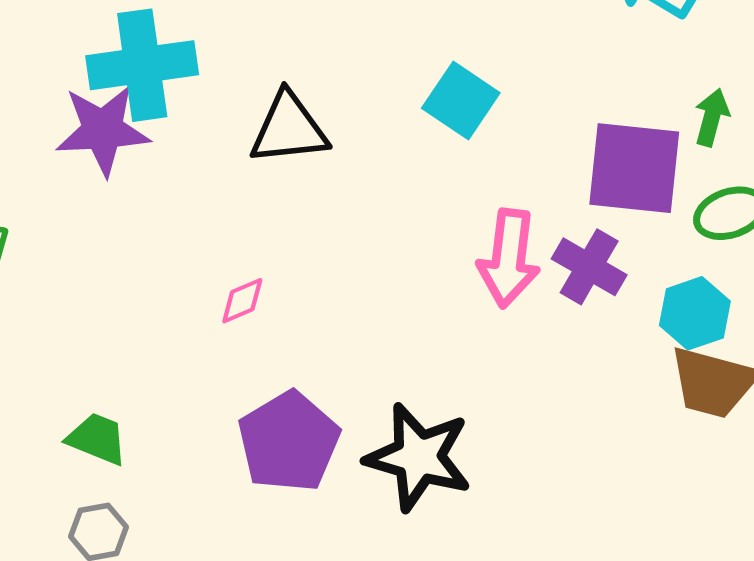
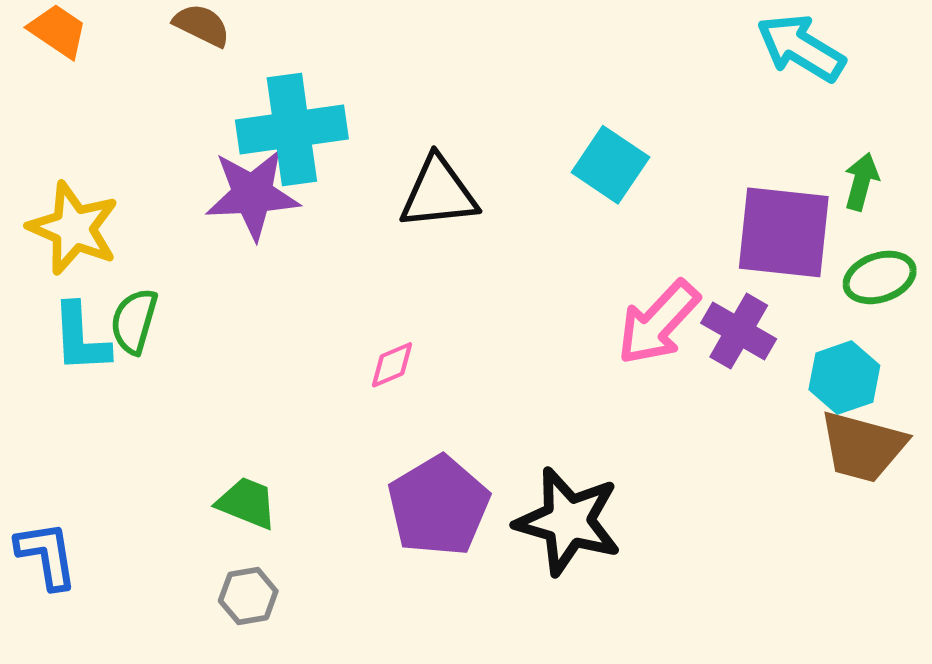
pink arrow: (509, 258) -> (658, 323), turned 36

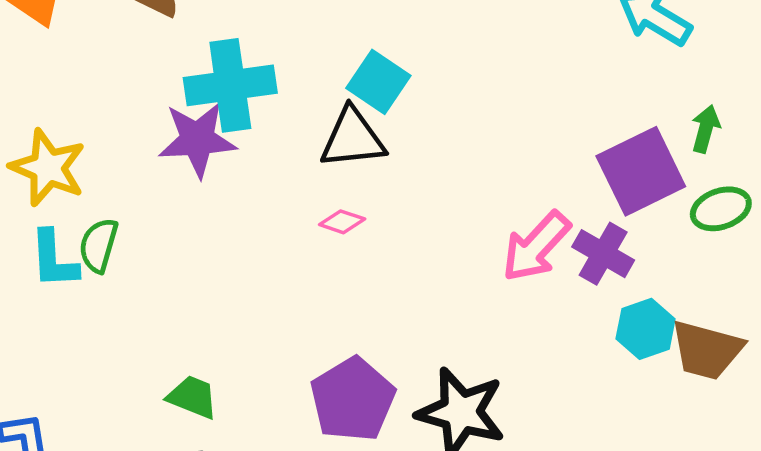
cyan square: (610, 165) -> (378, 82), moved
purple square: (784, 232) -> (641, 171), turned -32
pink diamond: (392, 365) -> (342, 222), moved, turned 42
cyan hexagon: (844, 378) -> (646, 329), moved

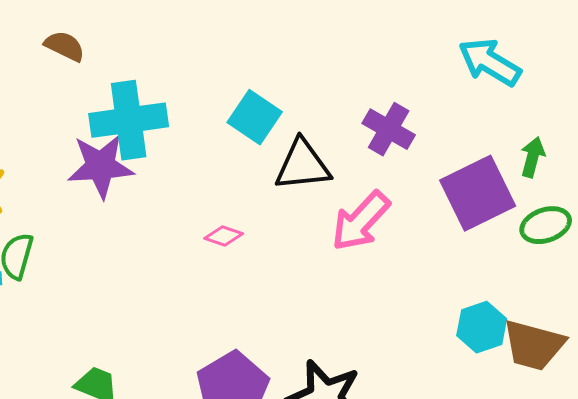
black triangle: (353, 138) -> (303, 165), moved
pink arrow: (536, 246) -> (361, 221), moved
purple cross: (603, 254) -> (389, 129), moved

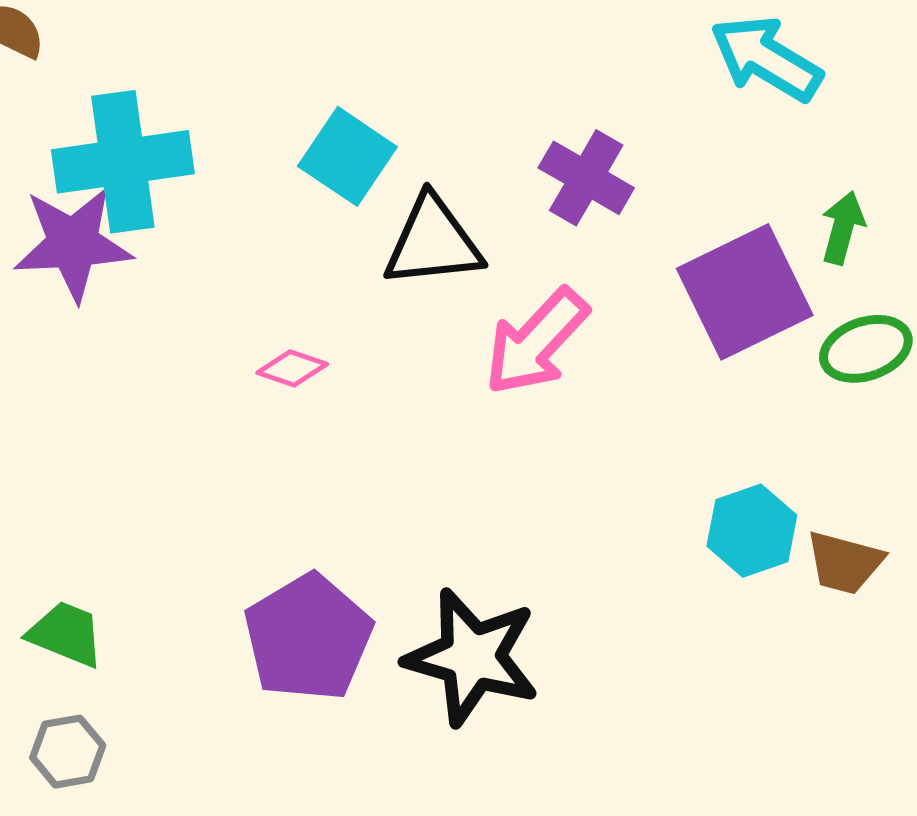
brown trapezoid: (534, 345) -> (845, 563), size x0.7

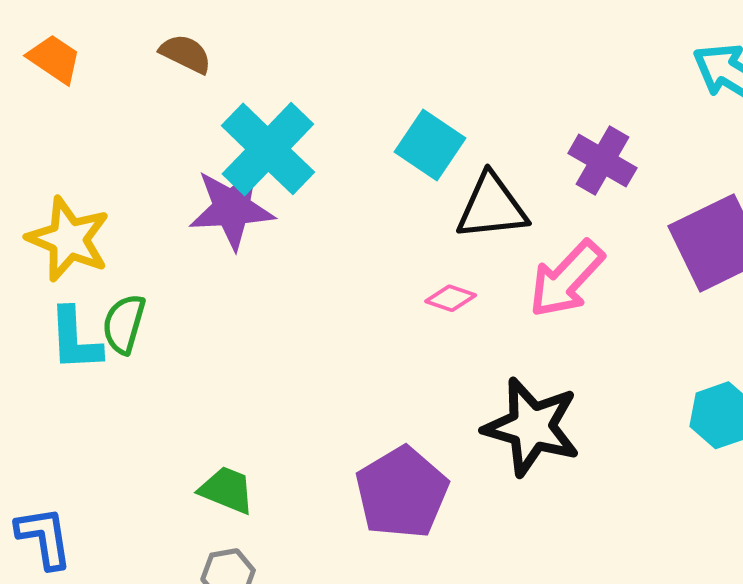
cyan cross: (123, 162) -> (268, 149), turned -38
pink diamond: (292, 368) -> (451, 298), moved
black star: (472, 657) -> (532, 427), moved

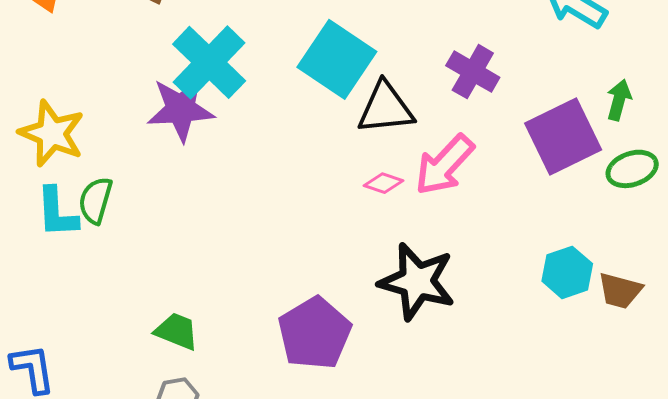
cyan square: (430, 145) -> (337, 59), size x1.4
pink diamond: (451, 298) -> (384, 183), moved

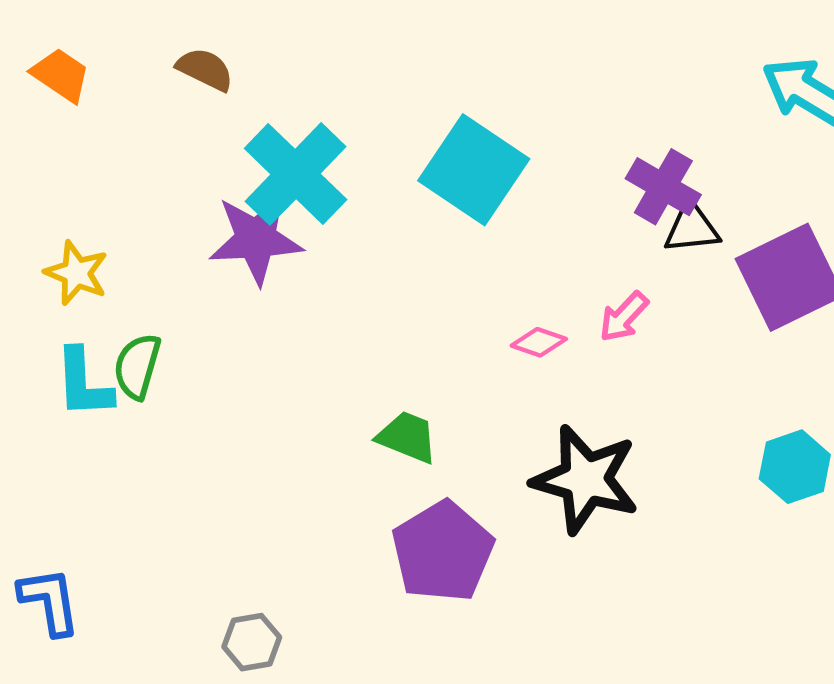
black triangle: (386, 108) -> (692, 228), moved, size x0.7
yellow star: (52, 133) -> (76, 273), size x0.7
pink arrow: (444, 165) -> (624, 317), size x0.6
green trapezoid: (177, 331) -> (407, 437), moved

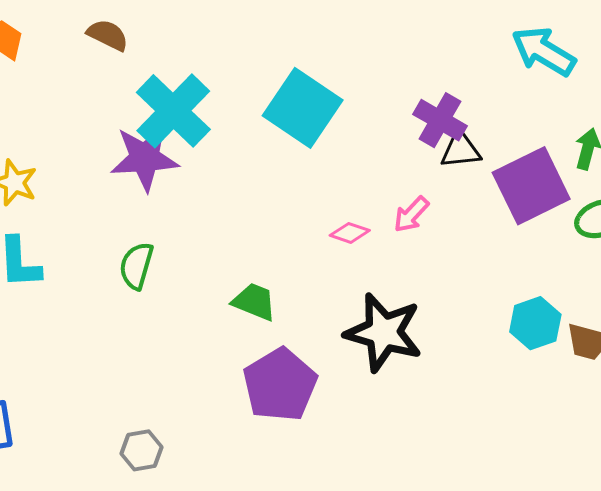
green semicircle: (137, 366) -> (136, 266), moved

